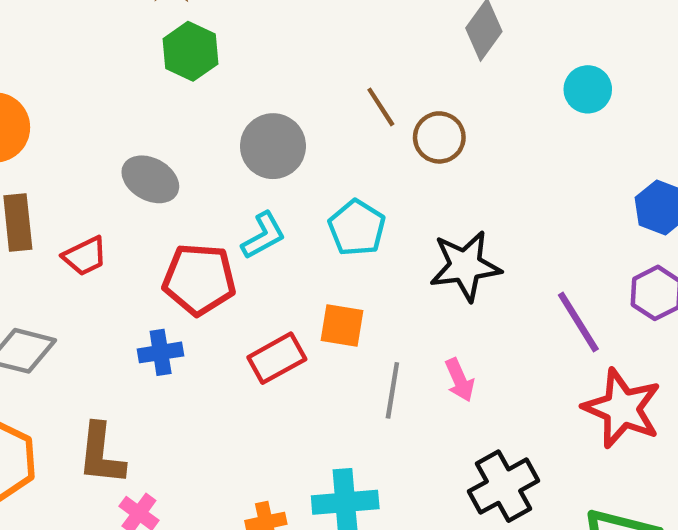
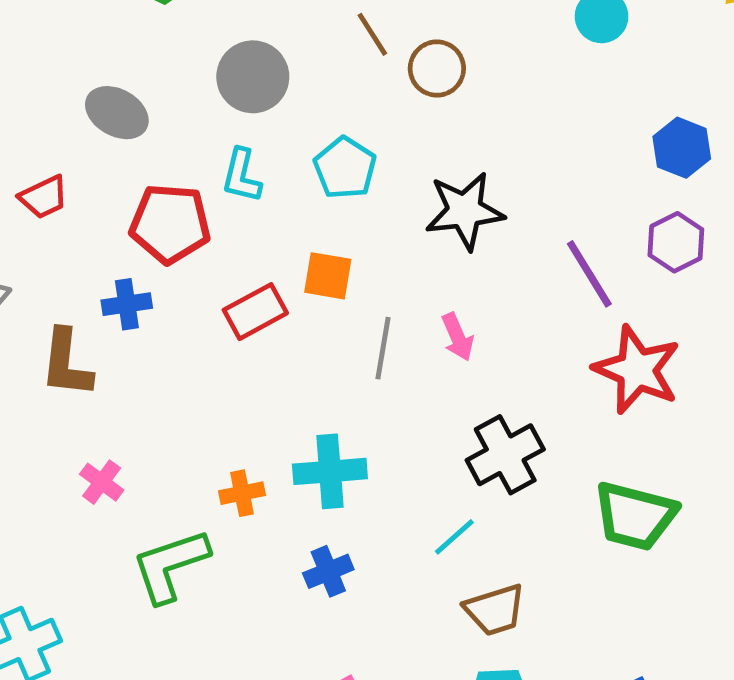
cyan L-shape: (263, 236) -> (242, 176), turned 132
brown L-shape: (101, 454) -> (66, 363), moved

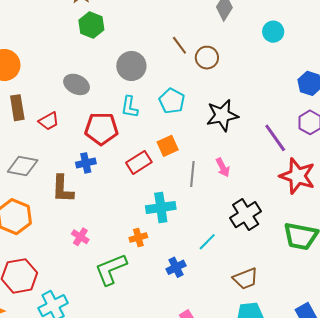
orange square: (328, 276) -> (168, 146), turned -30
cyan cross: (330, 471) -> (161, 208), moved
cyan line: (454, 537) -> (207, 242), moved

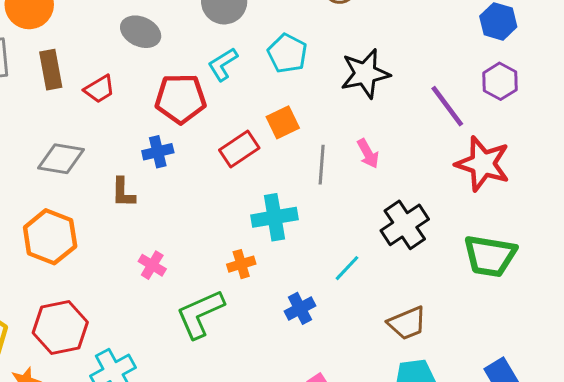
cyan L-shape: (129, 107) -> (223, 64), turned 50
brown L-shape: (63, 189) -> (123, 192), size x0.7

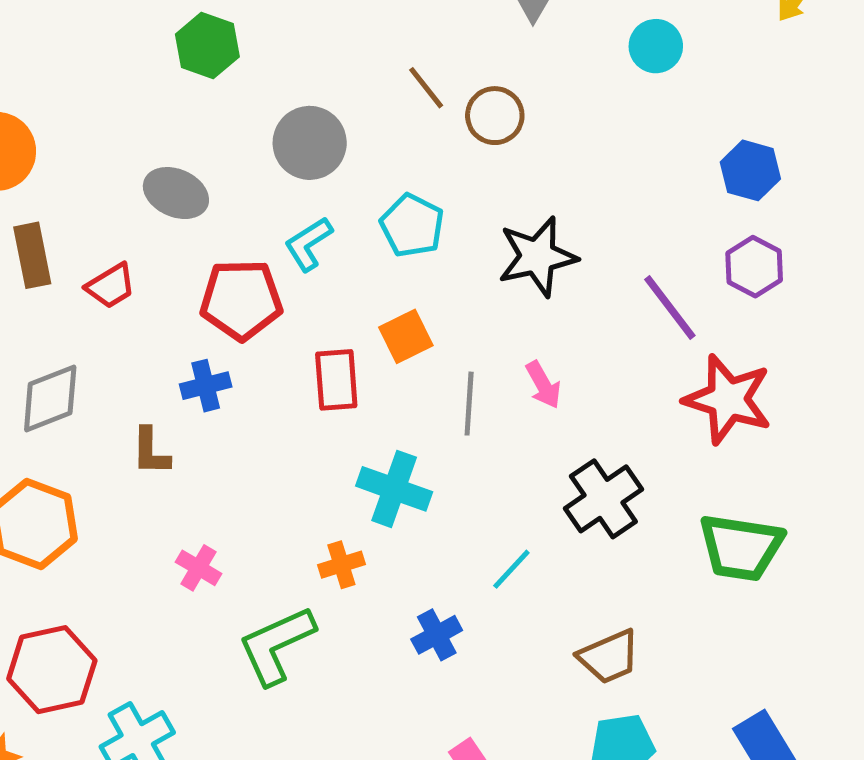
red rectangle: (239, 149) -> (336, 380), turned -60
gray diamond: (61, 159) -> (50, 398), turned -30
cyan cross: (274, 217) -> (394, 489), turned 30

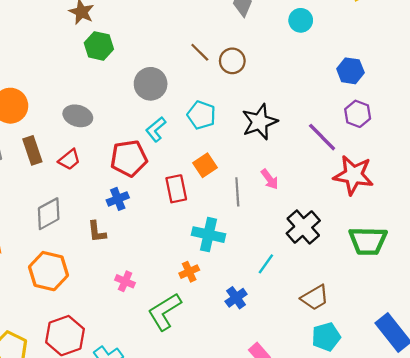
gray ellipse: (176, 193) -> (78, 116), moved

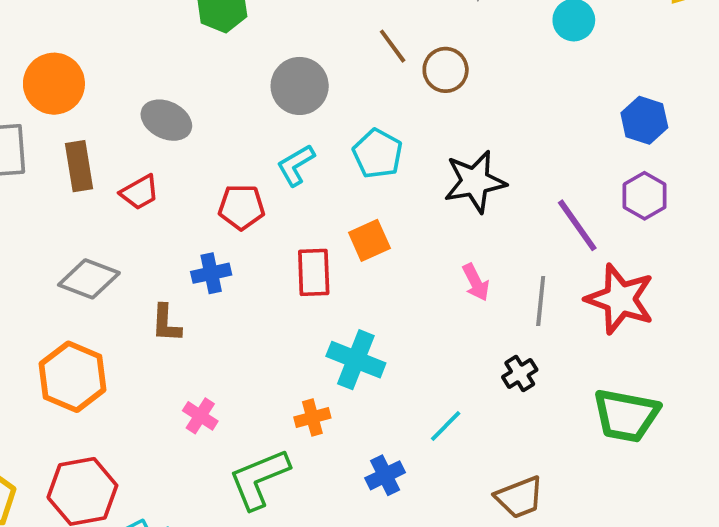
red pentagon: (129, 158) -> (241, 207), size x0.7
gray line: (237, 192) -> (541, 301), moved
gray diamond: (49, 214) -> (89, 279), turned 40
black cross: (303, 227) -> (520, 373), size x0.6

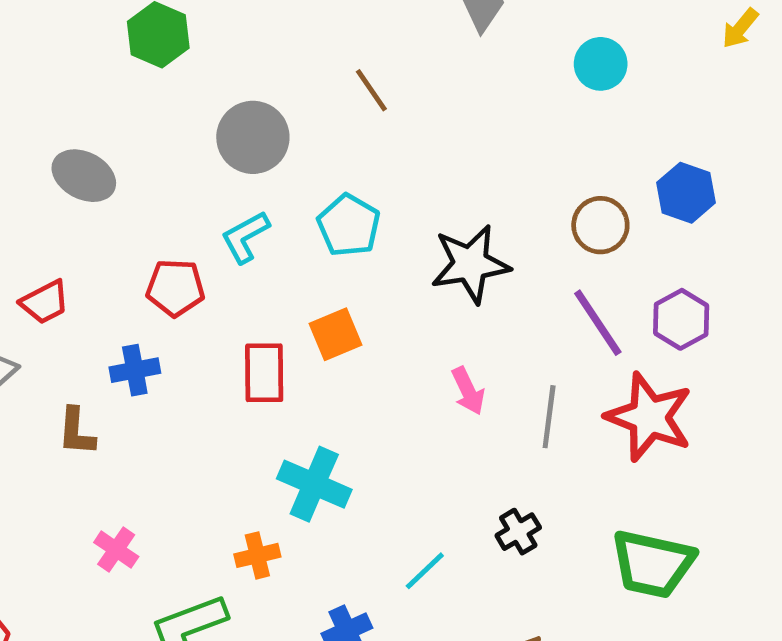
brown circle: (446, 70) -> (600, 225), moved
red trapezoid: (140, 192) -> (45, 302), moved
purple hexagon: (645, 196) -> (681, 319), moved
black cross: (520, 373) -> (518, 532), moved

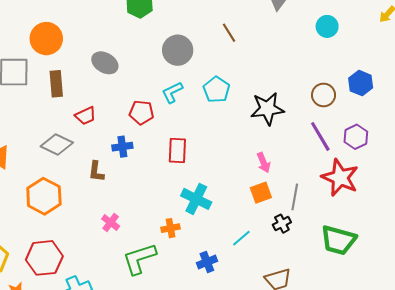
orange square: (336, 334) -> (261, 193), moved
gray line: (549, 417) -> (295, 197), moved

